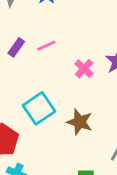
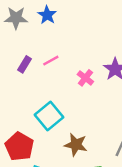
brown star: (80, 122) -> (76, 145), moved

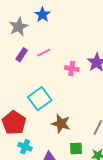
gray star: (16, 18) -> (19, 27), moved, turned -30
pink cross: (85, 78) -> (72, 69), turned -32

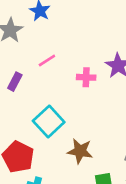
purple rectangle: (22, 55) -> (15, 82), moved

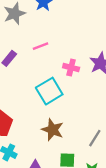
cyan square: (49, 121) -> (49, 91), moved

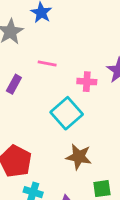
pink line: (40, 46) -> (47, 64), turned 42

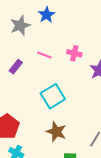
pink cross: (87, 82) -> (74, 53), moved

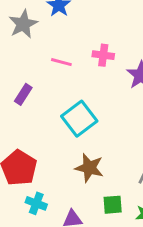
purple rectangle: (16, 67) -> (23, 94), moved

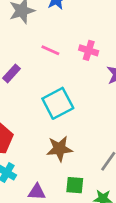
brown star: (89, 168) -> (59, 149), turned -30

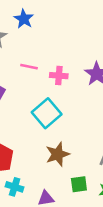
pink cross: (89, 50) -> (59, 76), moved

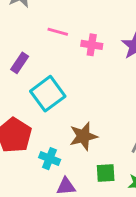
cyan square: (47, 113) -> (48, 94), moved
cyan cross: (15, 187) -> (50, 159), moved

